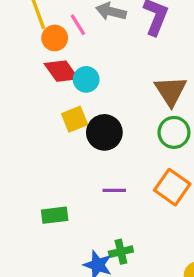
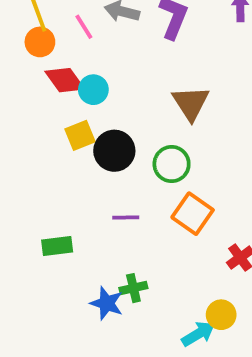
orange circle: (55, 38) -> (40, 42), moved
green circle: (174, 132) -> (172, 164), moved

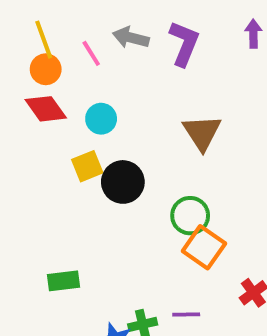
red diamond: (65, 80) -> (46, 109), moved
green circle: (172, 164) -> (190, 216), moved
purple line: (126, 217) -> (186, 315), moved

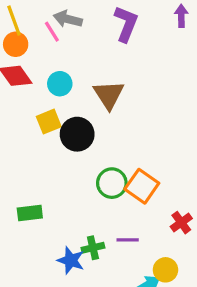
gray arrow: (131, 38) -> (68, 19), moved
brown triangle: (202, 133) -> (109, 95), moved
green circle: (190, 216) -> (112, 183), moved

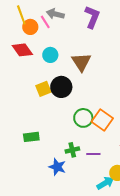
orange circle: (16, 44) -> (30, 27), moved
yellow square: (49, 122) -> (43, 89), moved
green cross: (93, 248) -> (72, 150), moved

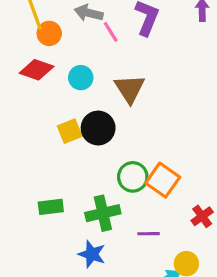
pink line: (45, 22) -> (111, 32), moved
red diamond: (22, 50) -> (37, 70), turned -35
green cross: (72, 150) -> (103, 213), moved, size x1.5

